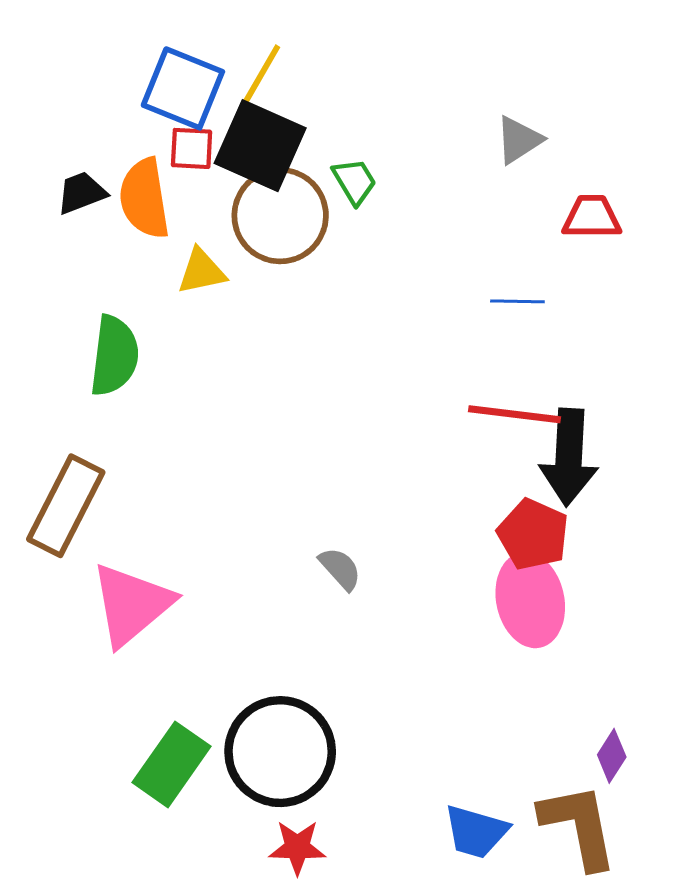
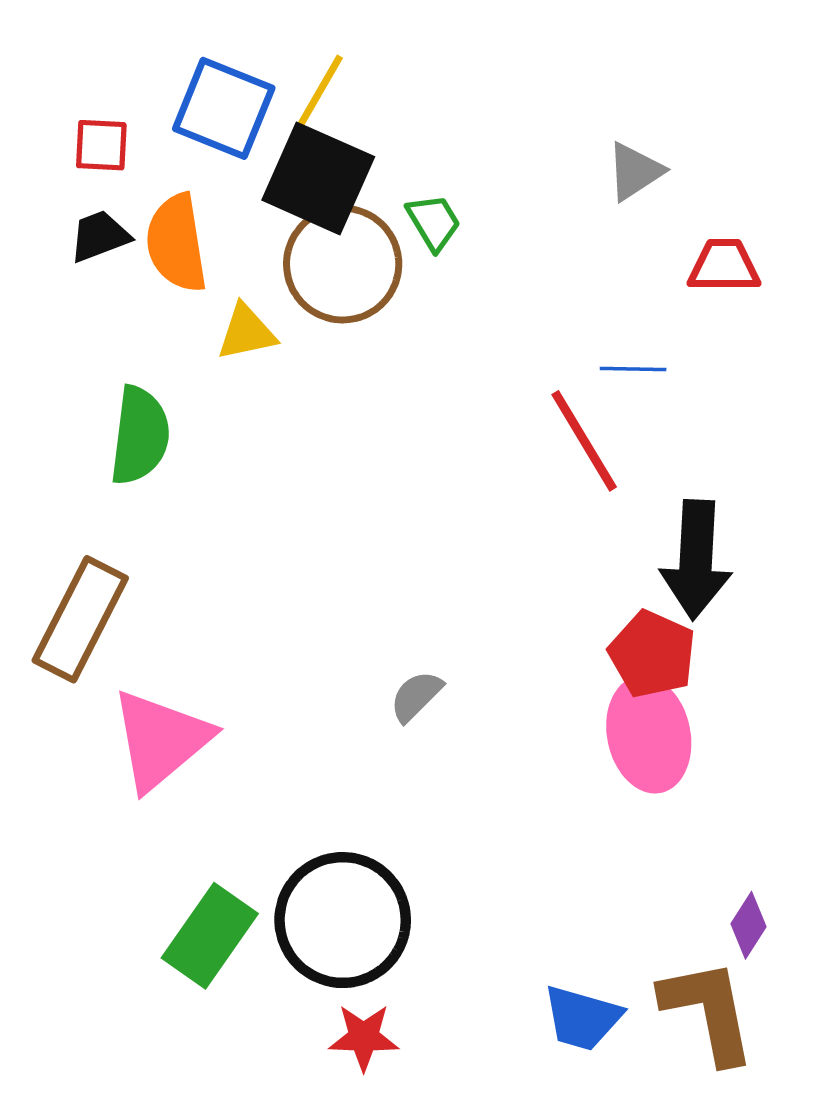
red square: (192, 148) -> (101, 145), moved
red line: (515, 414) -> (584, 441), moved, turned 52
gray semicircle: (340, 569) -> (416, 696), turned -93

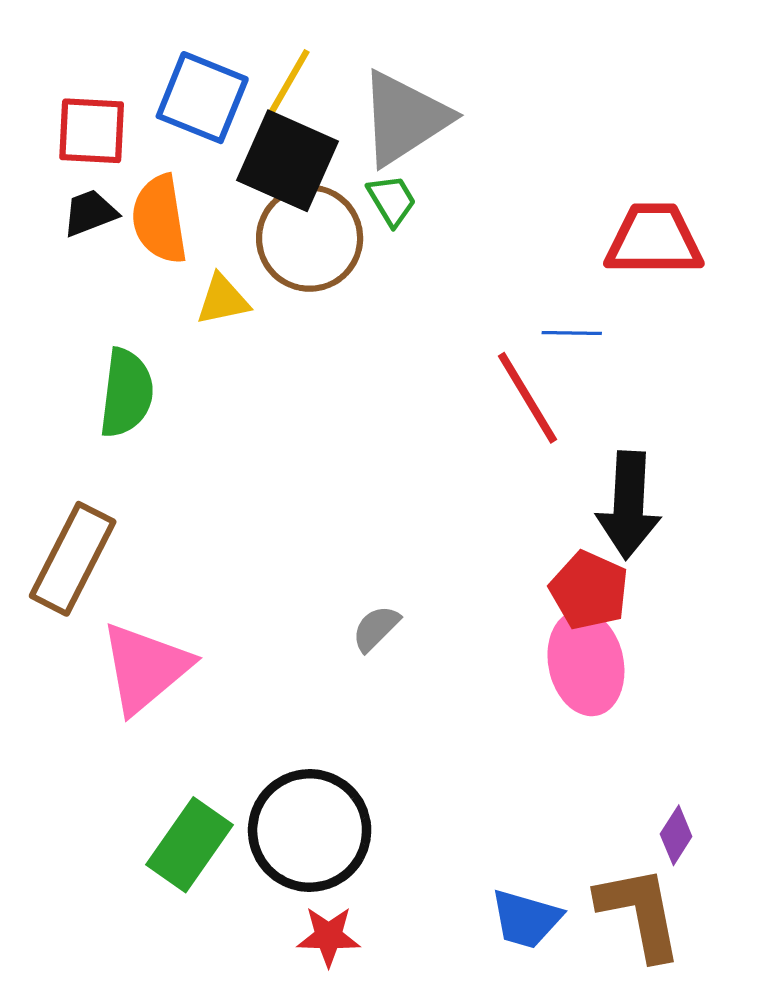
red square: (101, 145) -> (92, 131), size x1.4
gray triangle: (635, 171) -> (404, 118), moved, size x1.8
red trapezoid: (724, 266) -> (654, 240), size x1.5

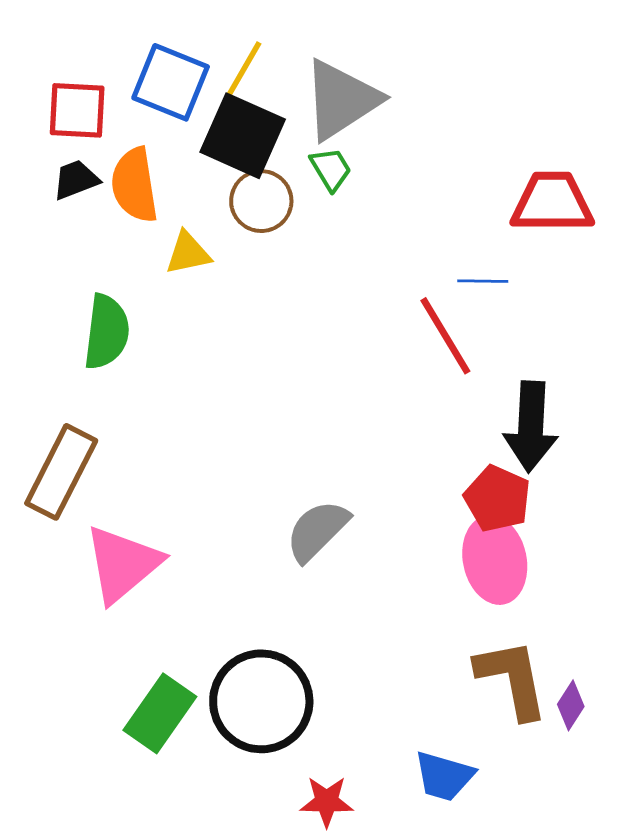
brown circle: (310, 238) -> (261, 201), size x0.7
gray semicircle: (376, 628) -> (317, 531), size x1.6
brown L-shape: (640, 913) -> (512, 679), moved
red star: (329, 936) -> (327, 801), moved

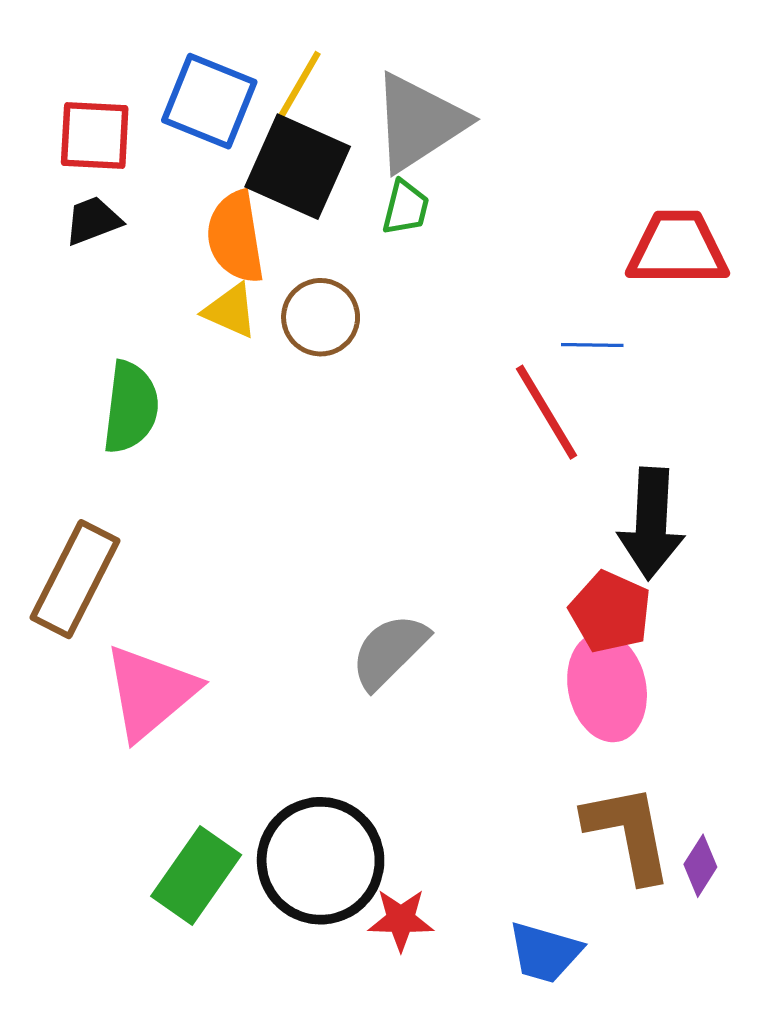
green trapezoid: (331, 169) -> (406, 208), turned 45
orange semicircle: (135, 185) -> (235, 237), moved
brown circle: (261, 201) -> (321, 317), moved
yellow triangle: (188, 253) -> (231, 311), turned 36
red star: (327, 801) -> (401, 920), moved

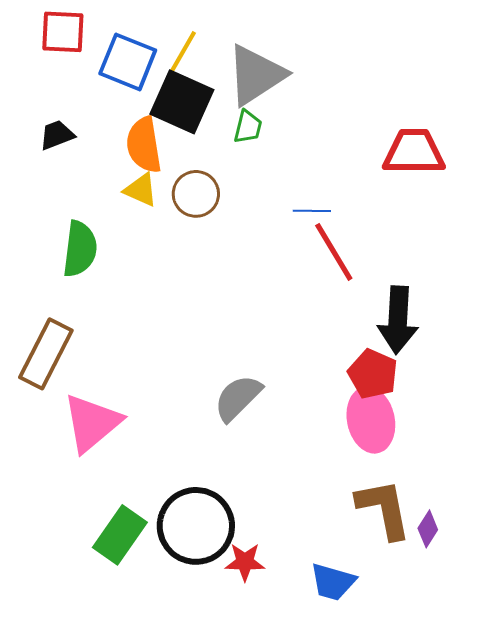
red square: (95, 136) -> (63, 32), moved
blue line: (592, 345) -> (312, 211), moved

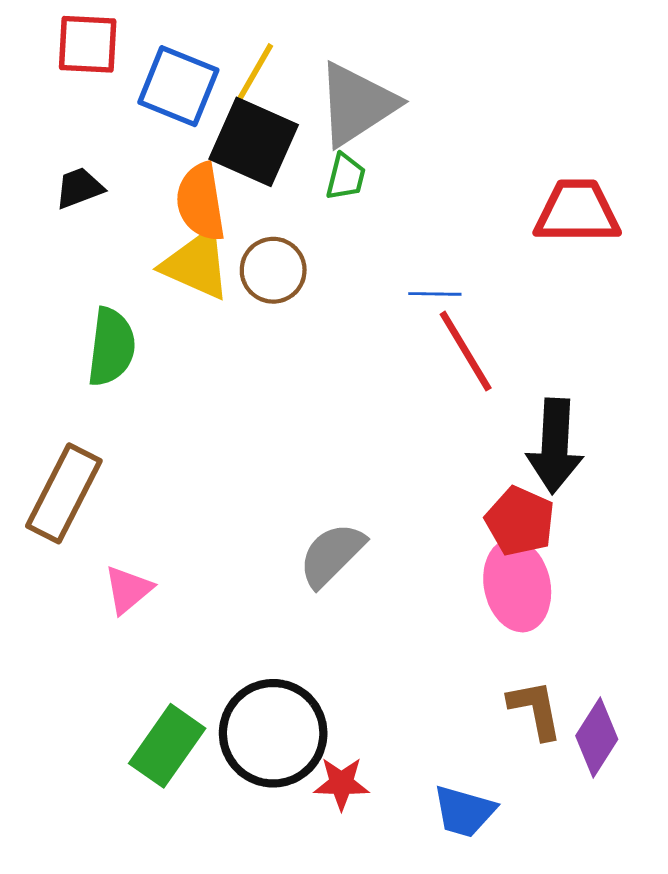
yellow triangle: (141, 190) -> (196, 265), size x1.5
pink triangle: (92, 423) -> (128, 590), size x0.6
brown L-shape: (384, 509) -> (535, 710), size x0.7
purple diamond: (428, 529) -> (597, 737), size x1.5

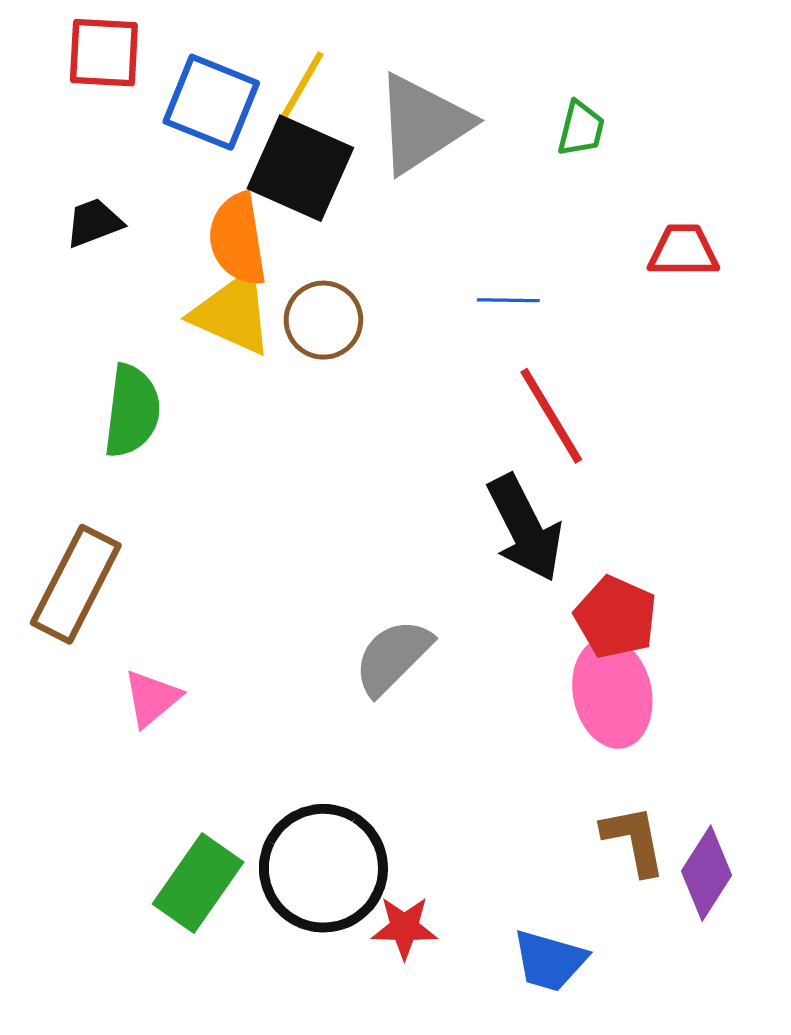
green trapezoid: (346, 177) -> (581, 129), moved
red trapezoid: (577, 212) -> (683, 251), size x0.7
blue line: (435, 294) -> (508, 300), moved
black arrow: (555, 446) -> (525, 528), moved, turned -30

